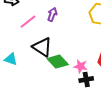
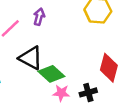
pink star: (81, 66) -> (61, 93), moved

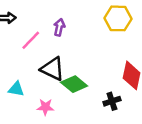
pink star: (61, 93) -> (45, 107), moved

